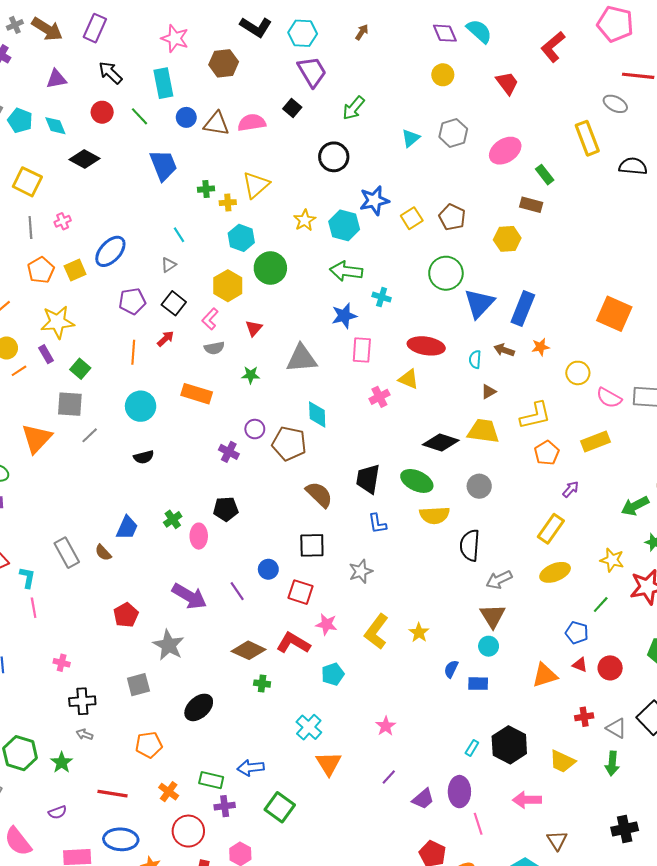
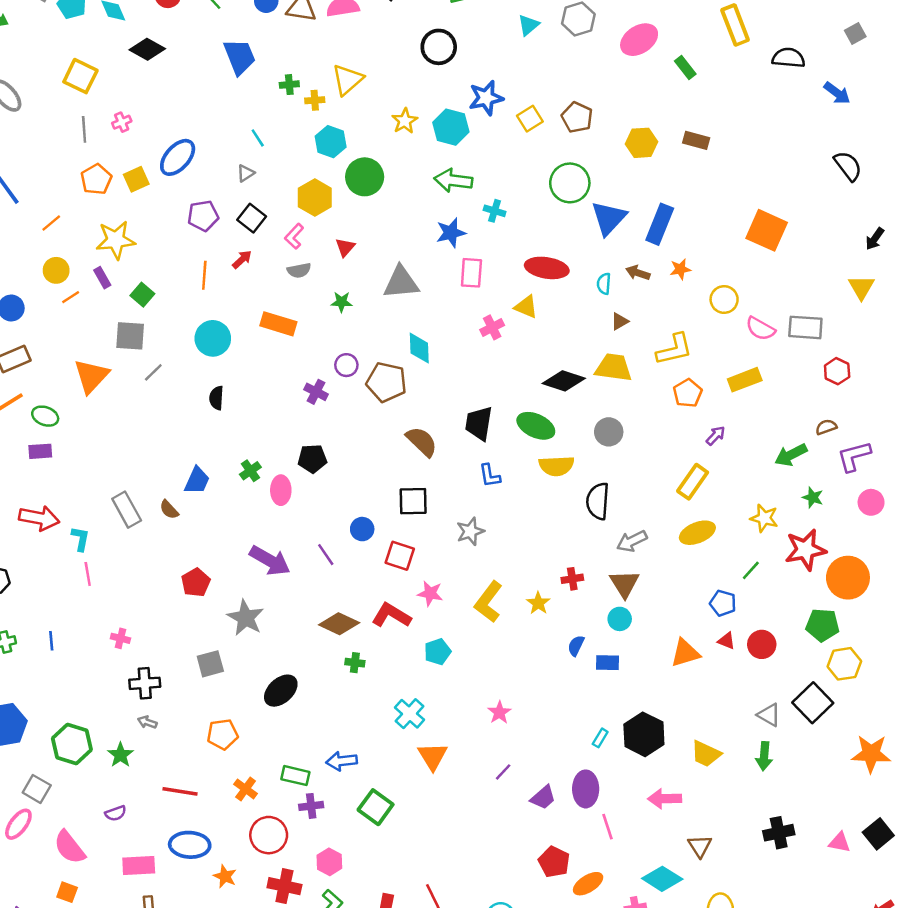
brown rectangle: (531, 205) -> (696, 140), moved
black semicircle: (144, 457) -> (216, 398), turned 108
red cross: (584, 717) -> (572, 579), moved

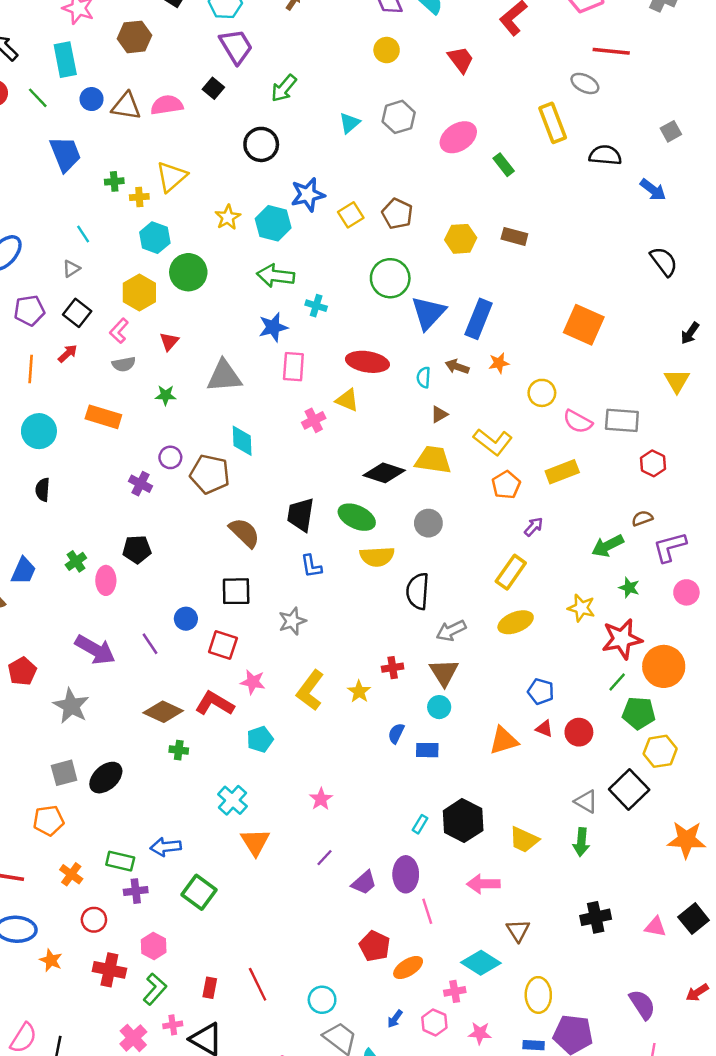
yellow L-shape: (674, 349) -> (493, 442), turned 51
green line: (751, 570) -> (617, 682), moved
gray square: (210, 664) -> (64, 773), moved
red circle: (269, 835) -> (94, 920), size x0.7

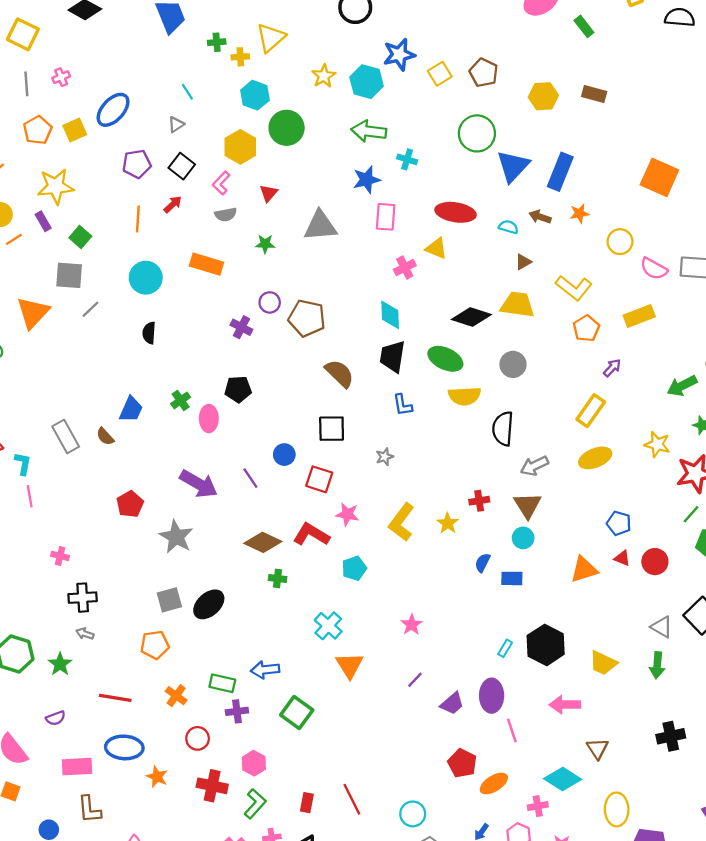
cyan semicircle: (424, 377) -> (508, 227), turned 102
cyan diamond: (242, 441) -> (390, 315), moved
gray star: (292, 621) -> (385, 457), size x0.7

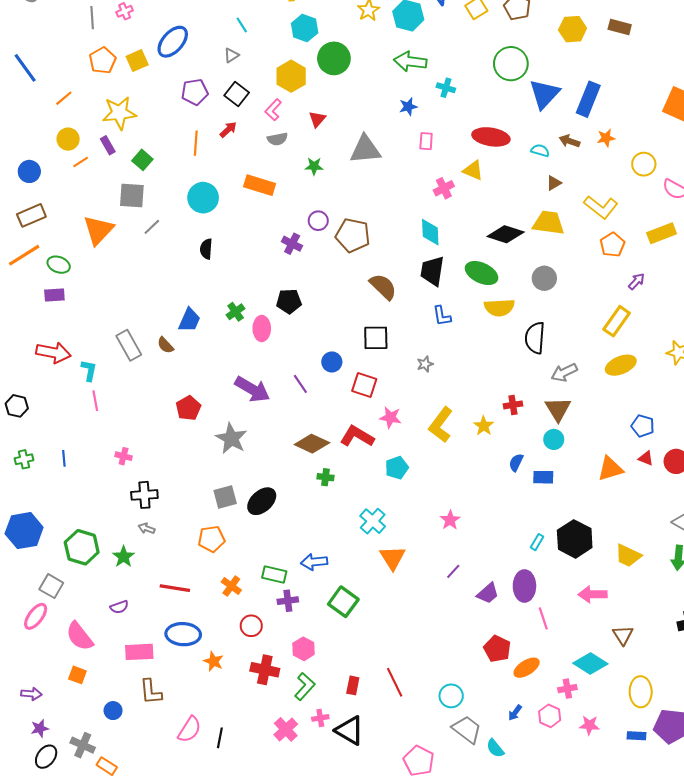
blue star: (367, 180) -> (408, 107), size x0.7
pink rectangle: (386, 217) -> (426, 141), size x0.7

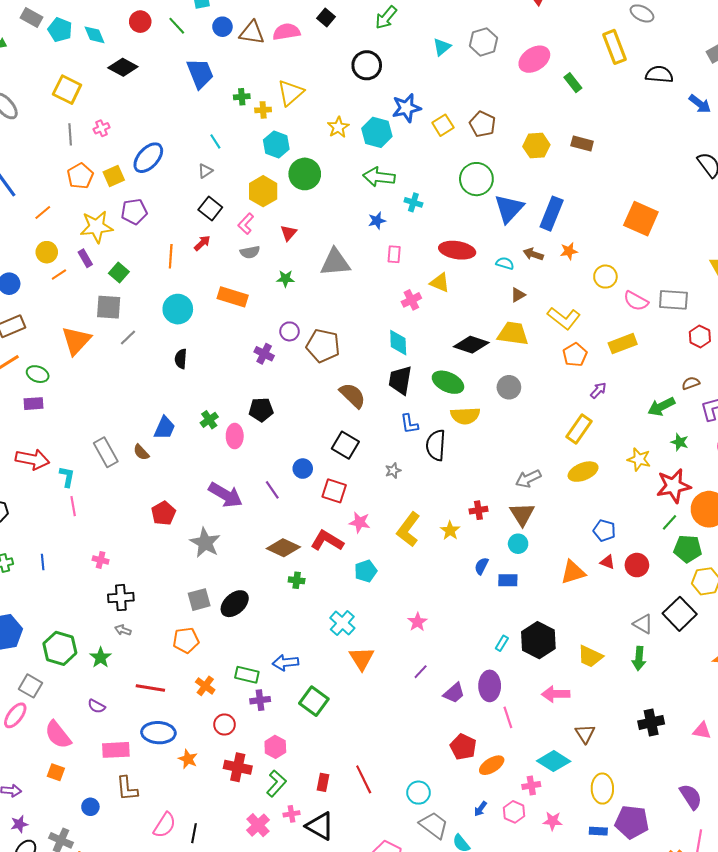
purple pentagon: (195, 92) -> (134, 212), moved
black square: (376, 338) -> (345, 445), turned 32
black semicircle: (535, 338) -> (436, 445), moved
purple semicircle: (119, 607) -> (97, 706), turned 48

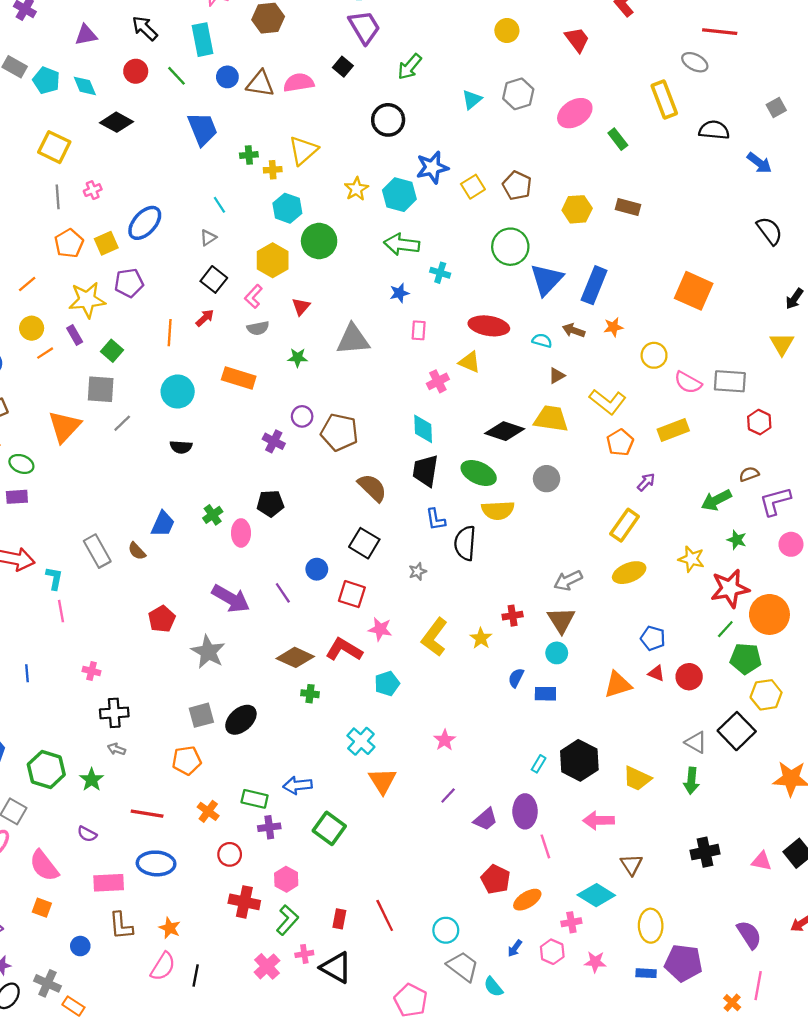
black semicircle: (181, 359) -> (181, 447), turned -90
orange star: (188, 759) -> (170, 928), moved

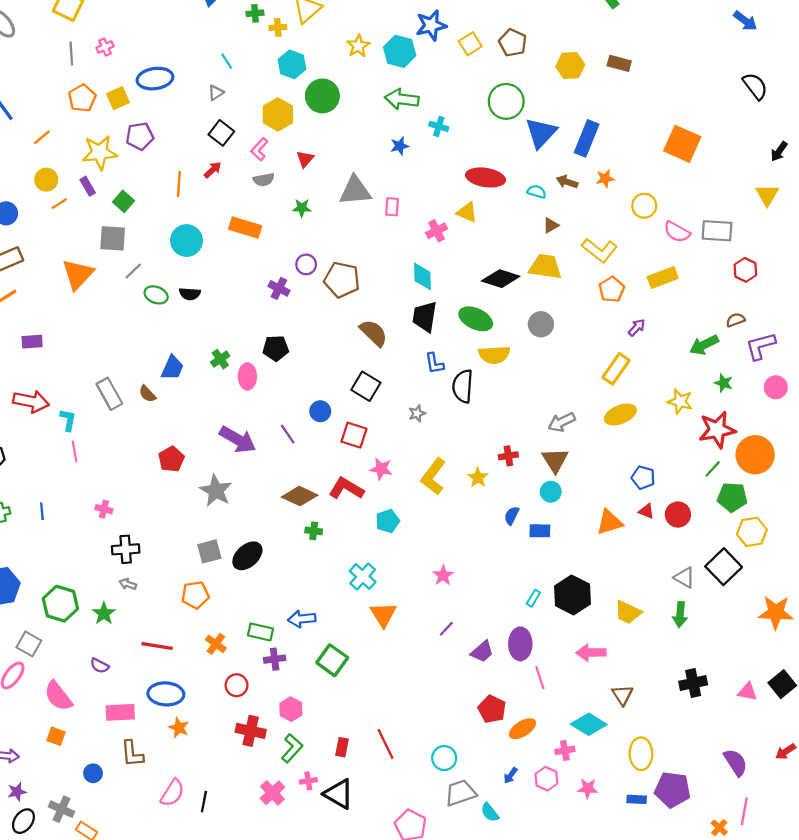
blue ellipse: (145, 223) -> (155, 79), turned 40
pink rectangle: (419, 330) -> (392, 207), moved
green ellipse: (21, 464) -> (156, 295), moved
orange star: (170, 928) -> (179, 728), moved
gray trapezoid: (463, 966) -> (460, 793), turned -56

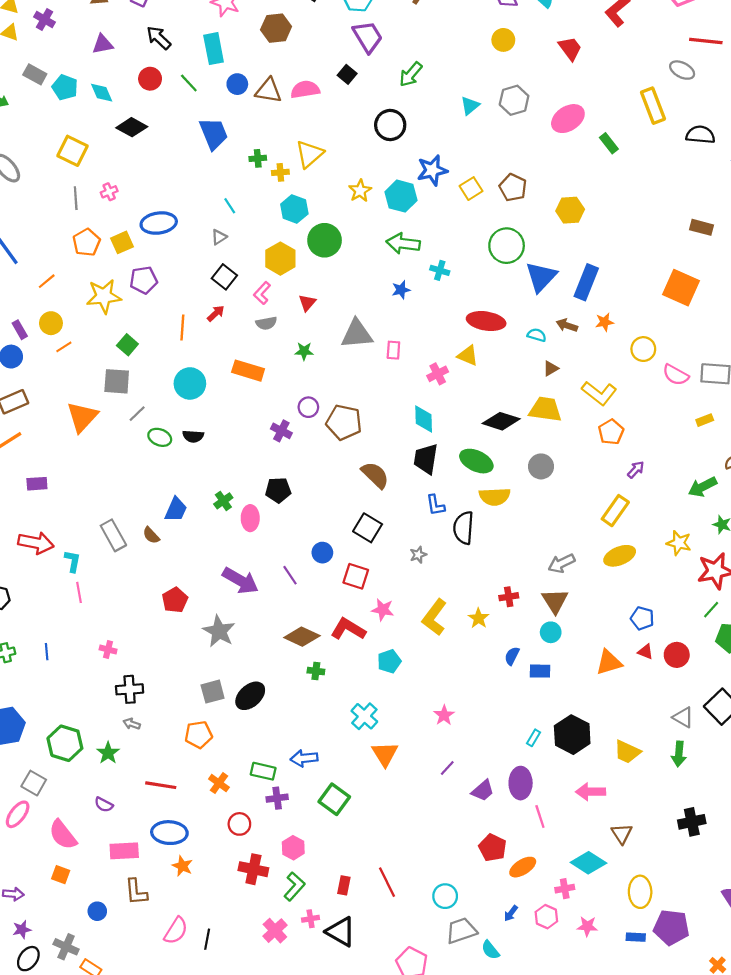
brown rectangle: (619, 63) -> (701, 227), moved
purple rectangle: (88, 186) -> (20, 330), moved
yellow rectangle: (663, 278) -> (705, 420), moved, size x0.6

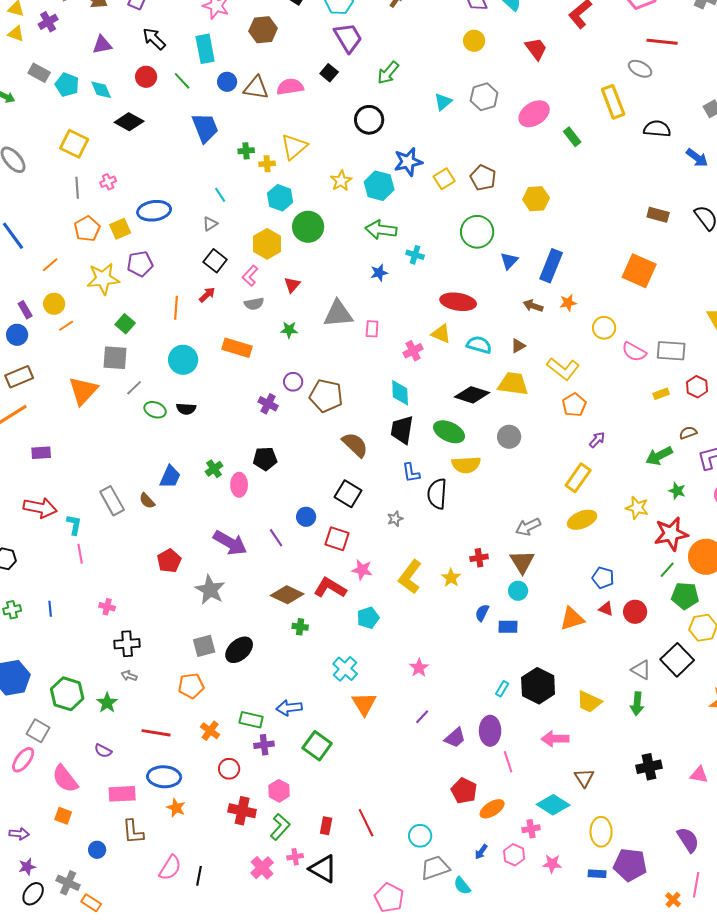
purple cross: (45, 19) -> (48, 22), turned 30
blue triangle: (541, 277) -> (509, 261), size x0.6
cyan semicircle: (537, 335) -> (479, 345), moved, size x1.4

